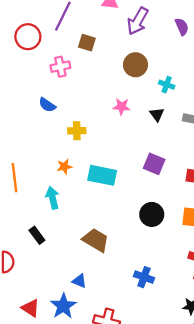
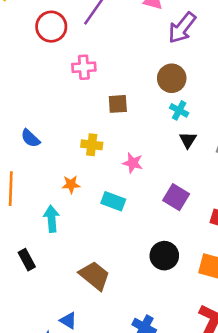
brown square: (87, 43) -> (118, 104), moved, turned -30
cyan cross: (167, 85) -> (179, 110), moved
blue semicircle: (47, 105) -> (30, 138), moved
pink star: (122, 107) -> (133, 163), moved
cyan rectangle: (102, 175) -> (113, 201), size x0.7

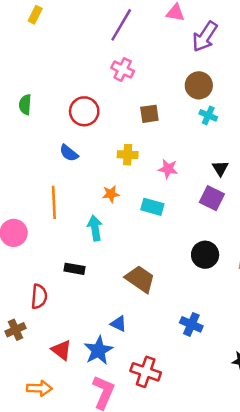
red circle: (51, 27) -> (84, 111), moved
pink cross: (84, 67) -> (123, 69), moved, turned 35
black triangle: (188, 140) -> (220, 168), moved
black rectangle: (27, 260) -> (74, 269), turned -48

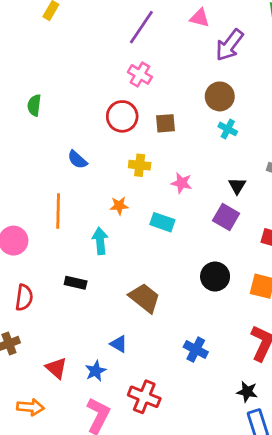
red circle: (84, 111) -> (122, 116), moved
red semicircle: (39, 296) -> (24, 298), moved
blue star: (98, 350) -> (96, 371), size x0.7

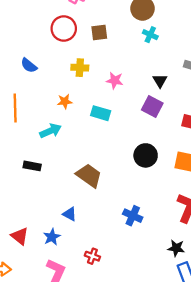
cyan arrow: (100, 241) -> (50, 131), turned 75
red cross: (144, 397) -> (92, 256), size x0.6

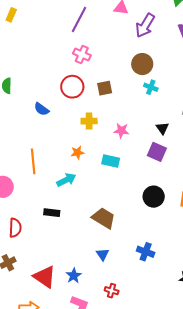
blue semicircle: (29, 65) -> (42, 109), moved
blue triangle: (70, 214) -> (103, 254), moved, turned 32
red triangle: (20, 236) -> (45, 277), size x1.4

